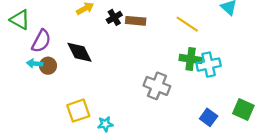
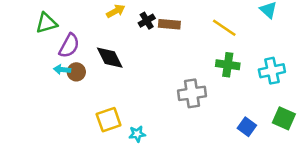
green triangle: (20, 20) -> (47, 23), turned -45
cyan cross: (209, 65) -> (272, 71), moved
gray cross: (157, 86) -> (192, 93), turned -30

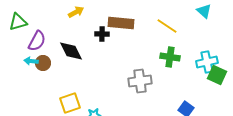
black cross: (147, 21) -> (102, 34), moved, turned 32
brown rectangle: (169, 24) -> (121, 23), size x1.4
green square: (284, 118) -> (217, 75), moved

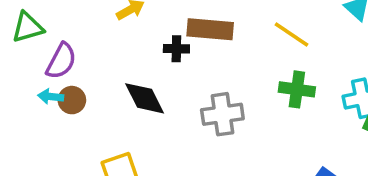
black diamond: (71, 51) -> (145, 98), moved
gray cross: (140, 81) -> (222, 114), moved

